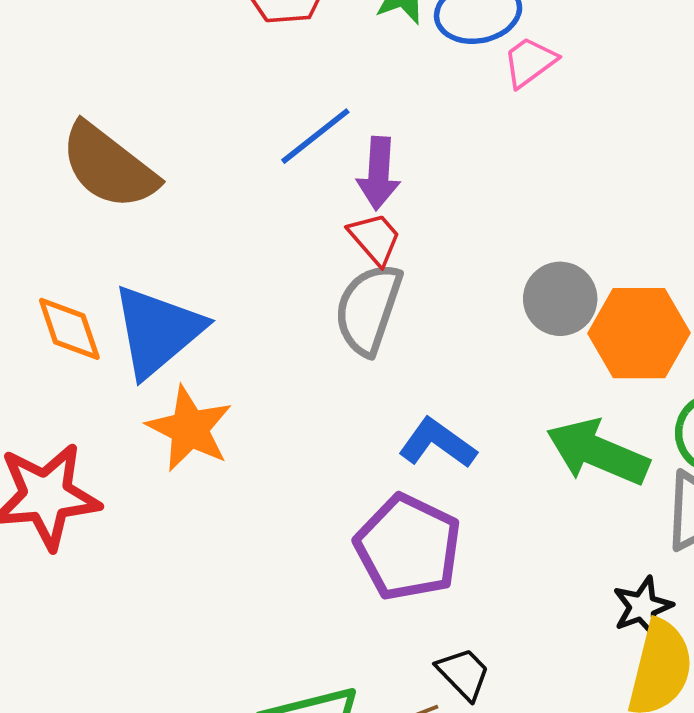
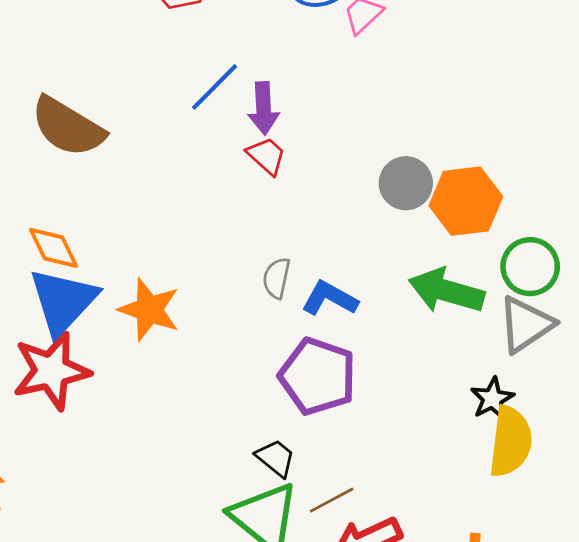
gray semicircle: (368, 309) -> (277, 278), moved, size x0.6
blue triangle: (157, 331) -> (63, 301), moved
black trapezoid: (463, 674) -> (276, 458), moved

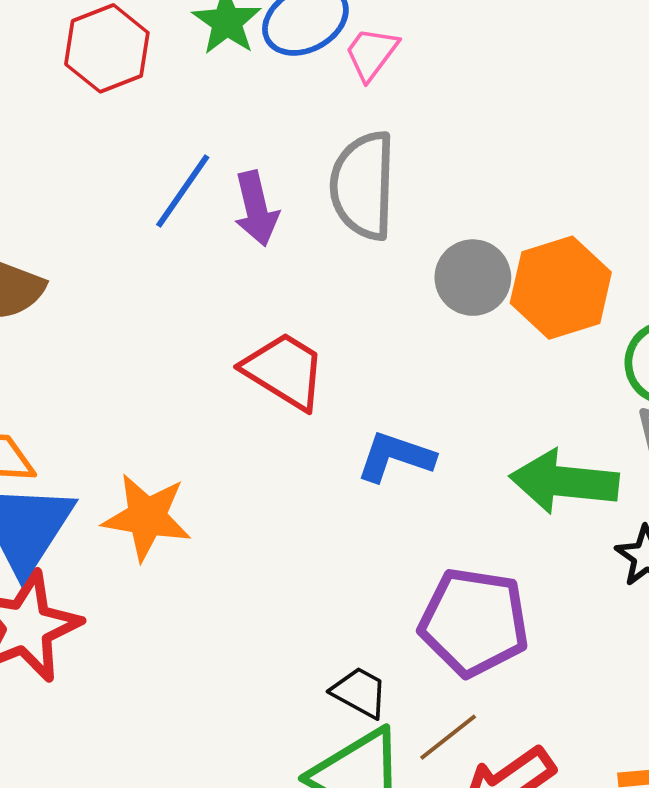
red trapezoid: (267, 156) -> (284, 371), moved, size x1.5
gray semicircle: (277, 278) -> (363, 186), moved, size x1.8
green arrow: (446, 291) -> (564, 482), moved
purple pentagon: (318, 376) -> (474, 622), moved

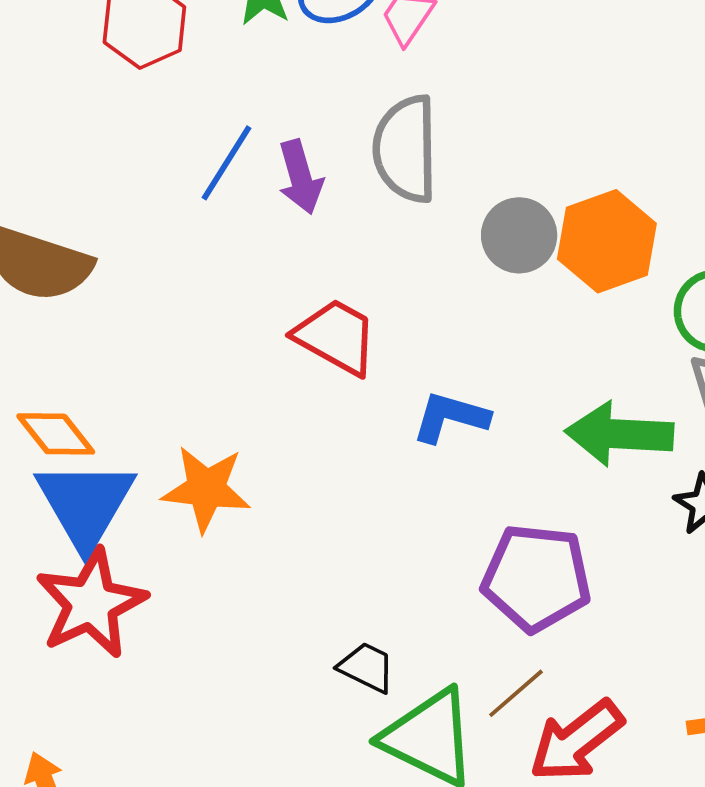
black trapezoid: (360, 692) -> (367, 667), moved

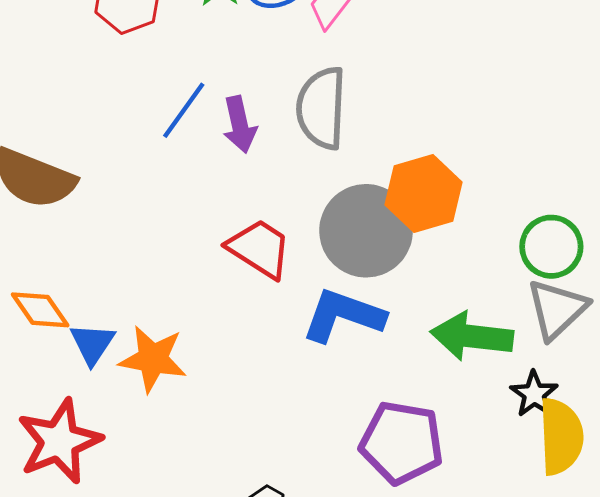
gray circle: (519, 235) -> (366, 231), moved, size x1.6
orange hexagon: (607, 241) -> (424, 193), moved
blue L-shape: (450, 417) -> (343, 316), size x1.4
blue triangle: (85, 504) -> (92, 344), moved, size x0.6

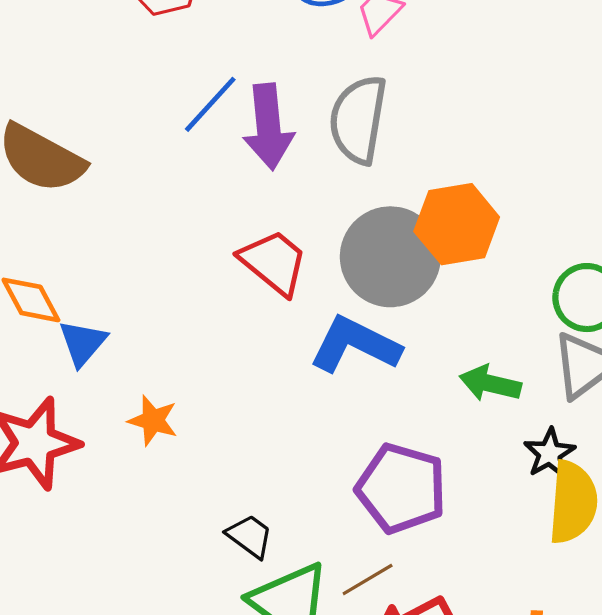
purple arrow: (240, 125) -> (268, 127), size x1.4
green arrow: (472, 336) -> (490, 383), size x0.7
orange star: (153, 359) -> (153, 420), moved, size x0.7

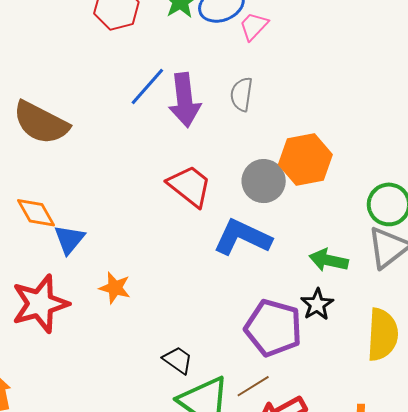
gray semicircle: (358, 120) -> (242, 94), size x0.6
gray circle: (390, 257) -> (264, 181), size x0.7
black star: (550, 453) -> (317, 304), moved

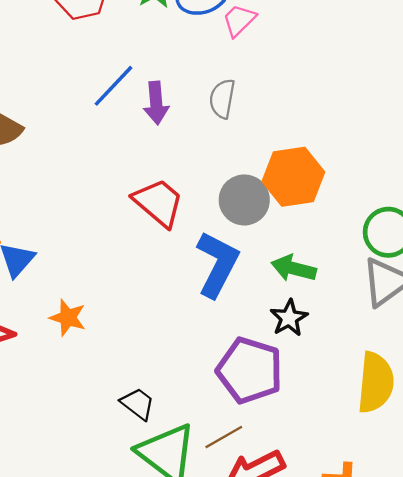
purple arrow: (185, 100) -> (156, 103), size x0.7
blue L-shape: (242, 237) -> (217, 264), turned 90
green arrow: (329, 260) -> (294, 268), moved
black star: (317, 304) -> (289, 318), moved

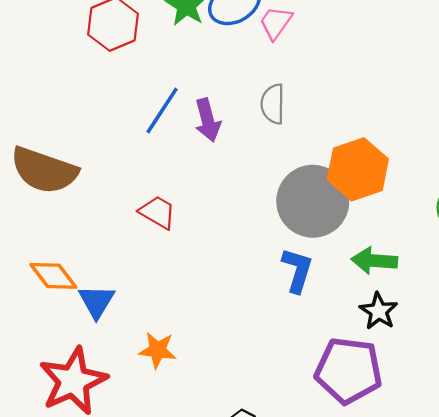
gray circle: (244, 200) -> (313, 201), size x1.4
red trapezoid: (158, 203) -> (158, 212), moved, size x0.7
blue L-shape: (217, 264) -> (297, 270), size x0.7

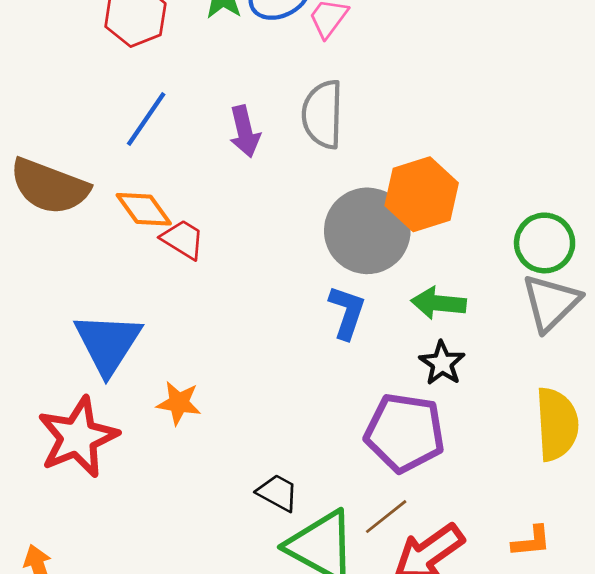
gray semicircle: (273, 104) -> (323, 114), size x1.4
blue line: (162, 110) -> (146, 119), moved
orange diamond: (53, 276) -> (144, 209), moved
blue triangle: (96, 301) -> (108, 343), size x1.6

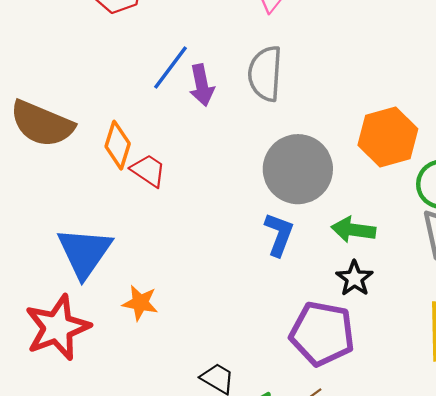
blue line: (146, 119) -> (171, 68), moved
orange hexagon: (422, 194) -> (388, 137), moved
orange diamond: (144, 209) -> (118, 145), turned 51

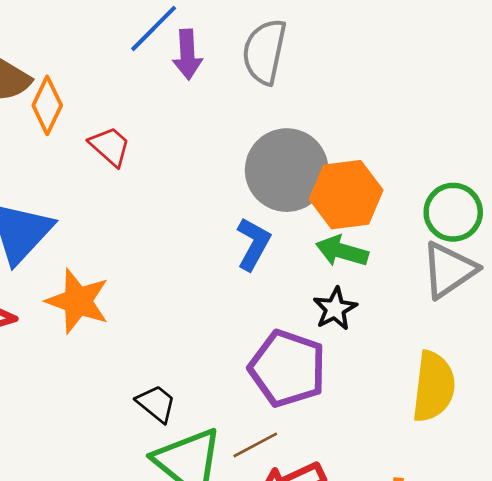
orange hexagon: (388, 137) -> (346, 195), moved
orange diamond: (118, 145) -> (47, 105), moved
orange star: (140, 303) -> (78, 301), size x1.5

